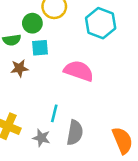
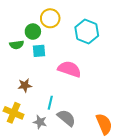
brown star: (19, 68) -> (25, 85), moved
gray semicircle: (75, 133) -> (66, 118), turned -60

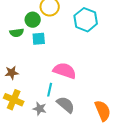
pink semicircle: (69, 69) -> (65, 71), moved
brown star: (25, 85) -> (12, 73), moved

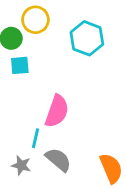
pink semicircle: (65, 71) -> (57, 111), turned 90

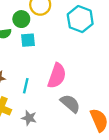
cyan line: (35, 138) -> (26, 86), moved
gray semicircle: (58, 160) -> (70, 103), moved

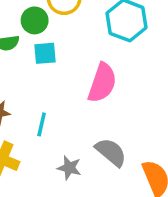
pink semicircle: (57, 76) -> (102, 83), moved
gray star: (29, 118) -> (69, 168), moved

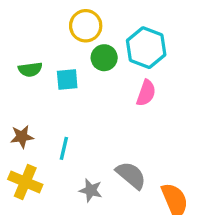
green circle: (35, 20) -> (104, 58), moved
pink semicircle: (102, 83) -> (146, 93), moved, size x0.7

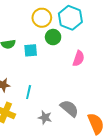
cyan hexagon: (146, 48) -> (70, 18), moved

